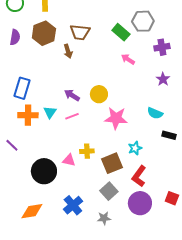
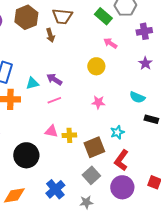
yellow circle: (99, 94) -> (96, 66), moved
cyan triangle: (50, 112) -> (32, 83), moved, turned 40
pink star: (116, 118) -> (98, 102), size x0.6
pink triangle: (69, 160) -> (51, 131), moved

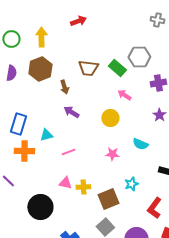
brown trapezoid: (62, 16) -> (88, 68), moved
purple arrow: (54, 79) -> (71, 112), moved
cyan semicircle: (137, 97) -> (140, 144), moved
red L-shape: (121, 160) -> (154, 208), moved

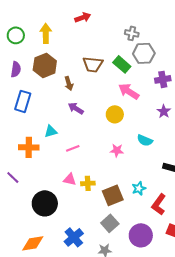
gray cross: (157, 20) -> (132, 33), moved
pink arrow: (124, 95) -> (129, 91), size x1.5
blue rectangle: (18, 124) -> (23, 101), moved
cyan star: (131, 184) -> (139, 188), moved

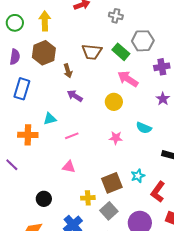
gray cross: (132, 33) -> (116, 16), moved
yellow cross: (88, 183) -> (88, 198), moved
black circle: (45, 203) -> (44, 199), moved, size x0.6

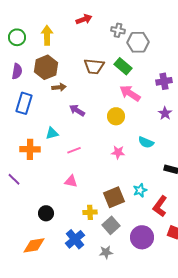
gray hexagon: (143, 41) -> (138, 42), moved
brown arrow: (68, 71) -> (59, 87), moved, turned -80

